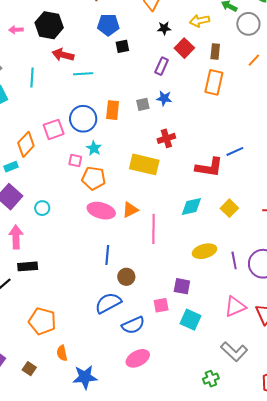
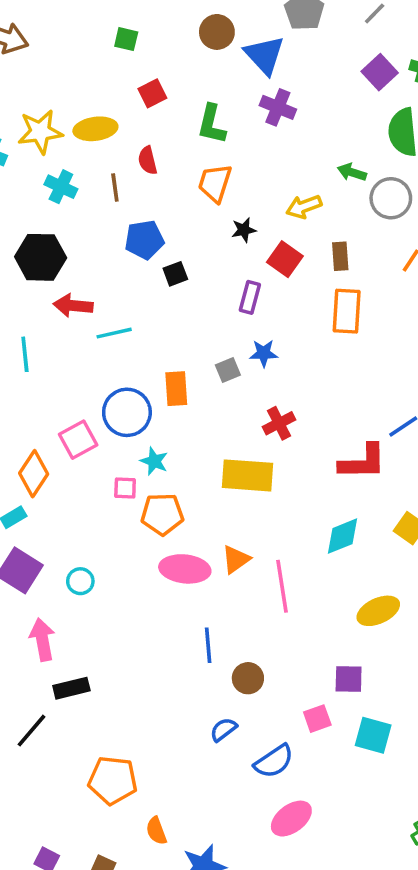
blue semicircle: (108, 303) -> (223, 730), size x0.6

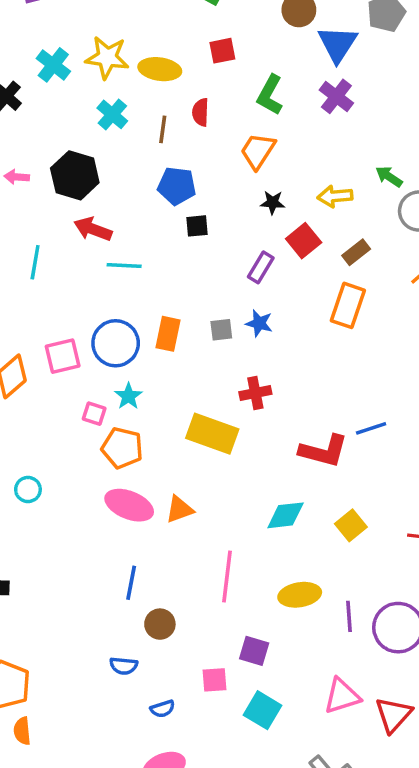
brown rectangle: (340, 256) -> (356, 252), turned 40
pink line: (282, 586) -> (227, 576), moved
blue semicircle: (223, 730) -> (124, 666), turned -152
blue semicircle: (274, 761) -> (163, 709), size x0.6
orange semicircle: (156, 831) -> (22, 731), moved

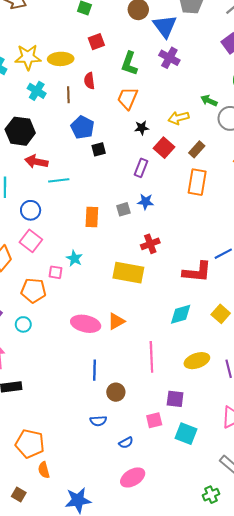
blue pentagon: (177, 186) -> (82, 127), turned 30
blue circle: (116, 343) -> (31, 210), moved, size x0.7
pink square: (63, 356) -> (31, 241), turned -30
orange pentagon: (122, 448) -> (33, 291), moved

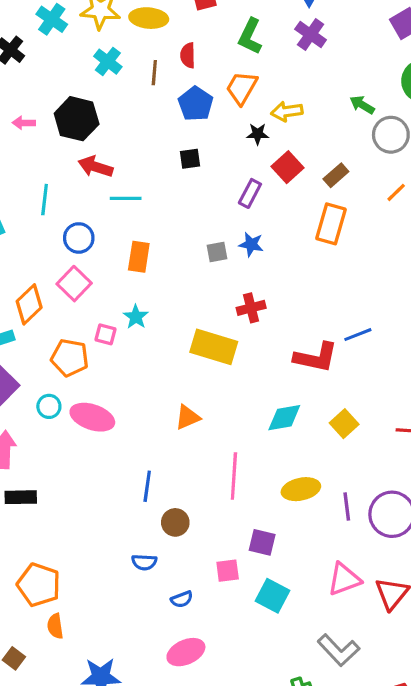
yellow arrow: (178, 118) -> (287, 111), moved
blue pentagon: (82, 127) -> (196, 104), moved
orange rectangle: (92, 217) -> (139, 257), moved
pink ellipse: (86, 324) -> (92, 417), moved

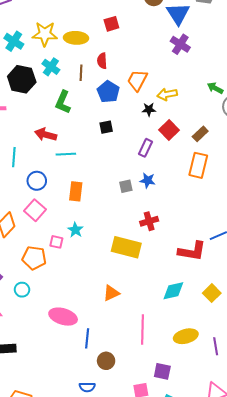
green L-shape: (250, 36) -> (63, 102), moved
black hexagon: (77, 119) -> (22, 79), moved
pink ellipse: (92, 417) -> (63, 317), moved

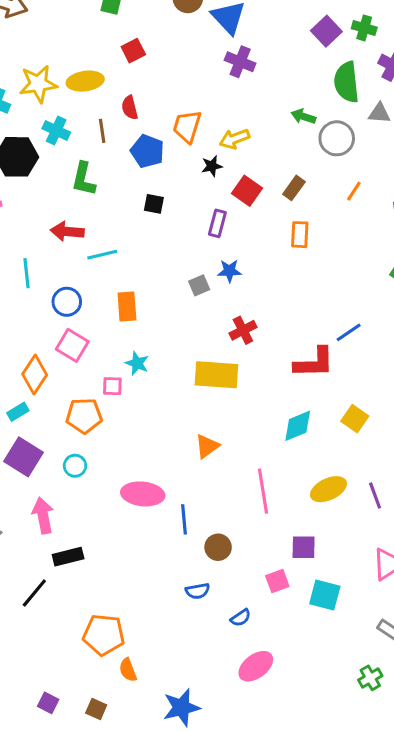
black square: (106, 127) -> (154, 204), turned 32
orange rectangle: (198, 165) -> (300, 235), size x0.7

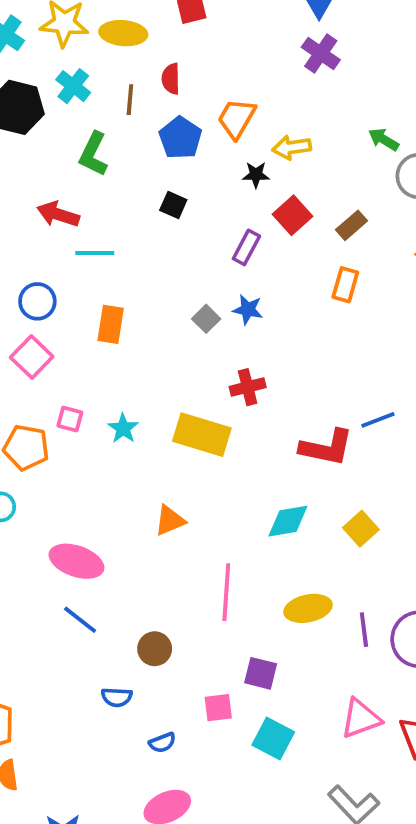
gray square: (199, 285) -> (206, 319), turned -35
cyan star: (137, 363) -> (123, 428), moved
blue line: (184, 519) -> (80, 620), moved, turned -60

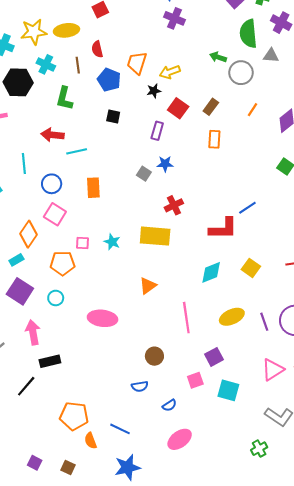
blue line: (80, 620) -> (120, 429), moved
purple square: (261, 673) -> (214, 357), turned -30

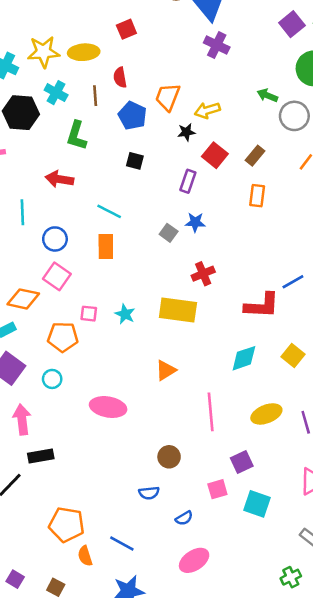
cyan line: (77, 151) -> (109, 211), moved, turned 36
orange diamond: (28, 234) -> (23, 299), turned 65

